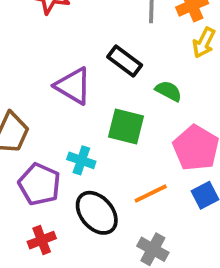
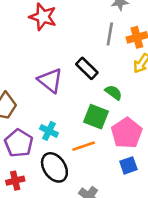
green square: (126, 127) -> (96, 117), moved
orange line: (151, 193) -> (84, 146), moved

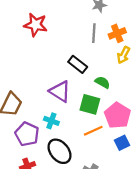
purple triangle: (50, 80) -> (60, 91), moved
orange line: (84, 146) -> (93, 131), moved

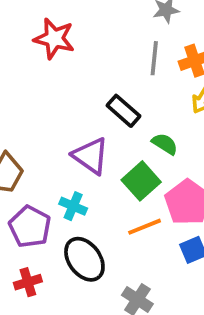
green square: (90, 104) -> (141, 181), turned 30

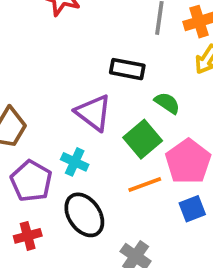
black rectangle: (124, 111) -> (127, 69), turned -32

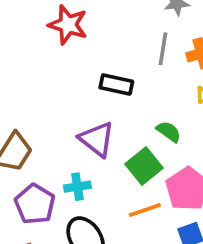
black rectangle: (127, 69) -> (116, 85), moved
cyan cross: (75, 162) -> (77, 187), turned -35

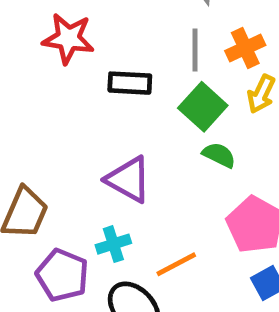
black rectangle: (116, 85) -> (130, 83), moved
green square: (144, 166) -> (203, 107), moved
orange line: (145, 210) -> (176, 264), moved

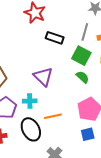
green square: (203, 107) -> (81, 56), turned -30

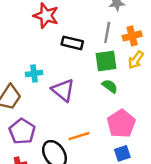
green square: (81, 56) -> (106, 61), turned -30
cyan cross: (30, 101) -> (34, 73), moved

